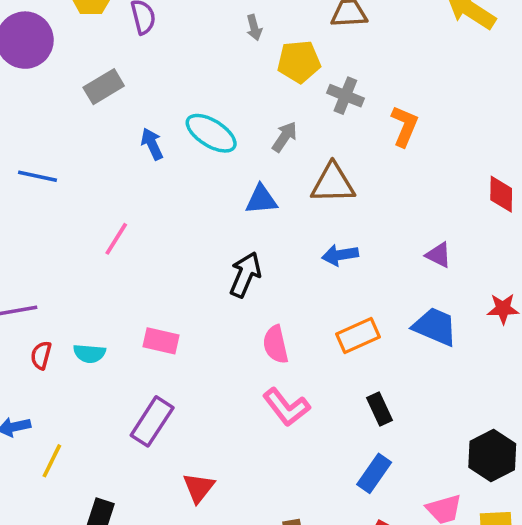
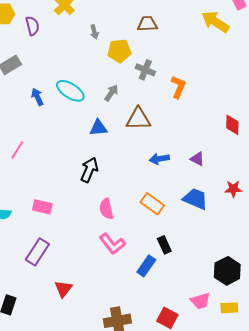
blue arrow: (340, 255) -> (159, 159), moved
orange rectangle: (358, 336) -> (152, 204), turned 60
blue rectangle: (374, 473) -> (146, 266), moved

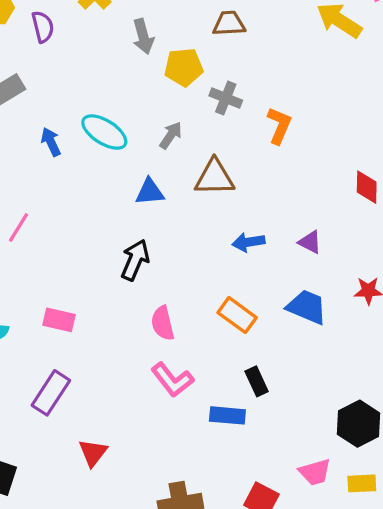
gray arrow: (94, 32) -> (143, 36), size x1.5
blue rectangle: (146, 266) -> (227, 415), turned 60

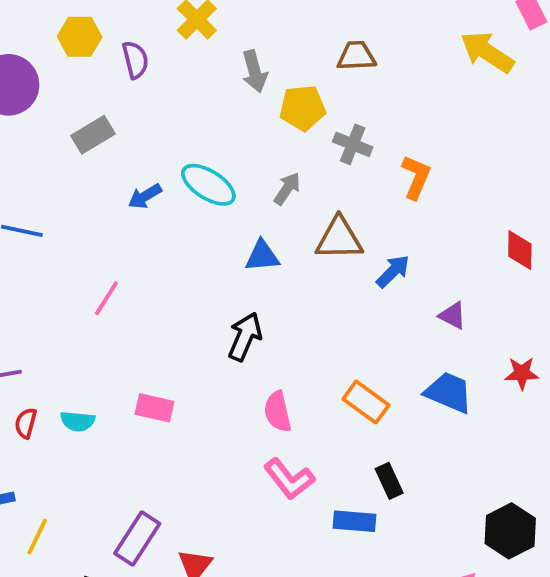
blue arrow: (51, 142) -> (145, 196), turned -96
blue arrow: (248, 242) -> (393, 271), moved, turned 144
purple rectangle: (51, 393) -> (137, 539), moved

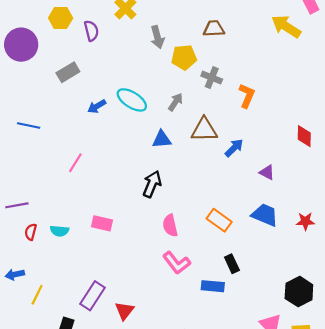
red star: (522, 373) -> (305, 221), moved

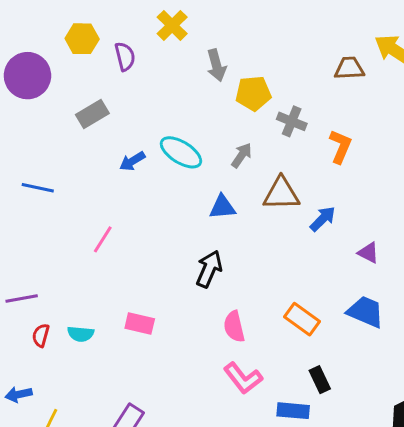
brown trapezoid: (214, 29) -> (349, 68), moved

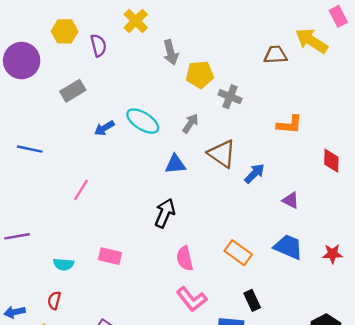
orange L-shape: (340, 146) -> (289, 125), moved, turned 72
brown triangle: (281, 194) -> (222, 154), turned 36
red semicircle: (41, 335) -> (54, 300), moved

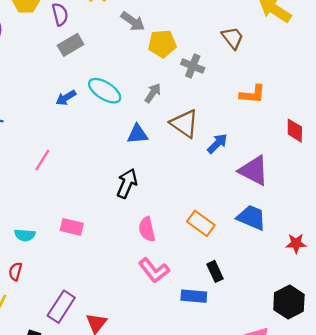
gray arrow: (171, 52) -> (133, 21), turned -40
brown trapezoid: (275, 55) -> (233, 38), moved, turned 55
gray rectangle: (73, 91) -> (71, 45), moved
purple triangle: (291, 200) -> (254, 171), size x1.8
red star: (332, 254) -> (296, 243), moved

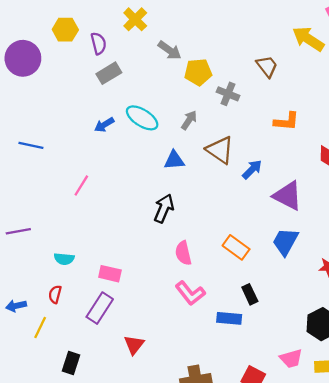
blue trapezoid: (251, 217) -> (285, 242), turned -84
pink rectangle: (72, 227) -> (110, 274), moved
purple rectangle: (61, 307) -> (100, 308), moved

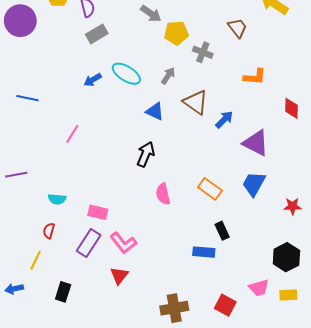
blue triangle: (174, 160) -> (155, 111), turned 30
pink L-shape: (190, 293) -> (123, 243), moved
blue arrow: (16, 306) -> (14, 289), moved

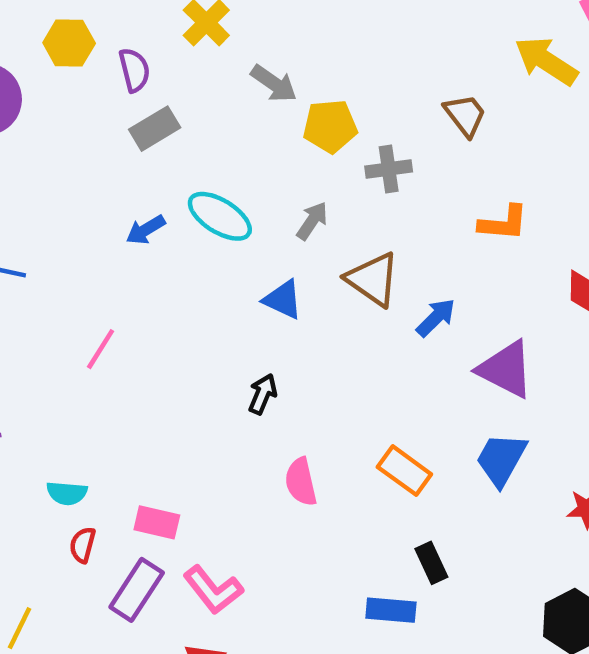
gray cross: (203, 52) -> (389, 169), turned -30
black arrow: (146, 154) -> (263, 394), size x0.7
red semicircle: (49, 231) -> (83, 545), moved

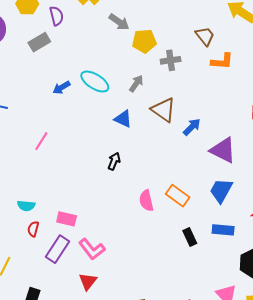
gray rectangle: (155, 129) -> (39, 42), moved
orange L-shape: (503, 223) -> (222, 61), moved
pink semicircle: (301, 482) -> (146, 201), moved
blue rectangle: (391, 610) -> (223, 230), moved

